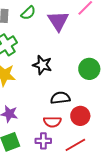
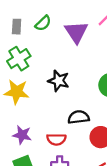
red semicircle: (52, 122) -> (56, 139), moved

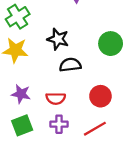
black semicircle: (78, 117) -> (70, 65), moved

